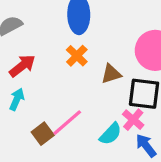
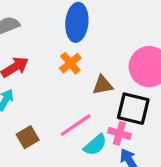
pink cross: (133, 120) -> (119, 133), turned -30
pink line: (67, 123) -> (76, 125), moved

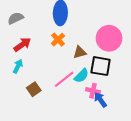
pink cross: (119, 133) -> (93, 91), moved
cyan semicircle: (95, 145) -> (81, 76), moved

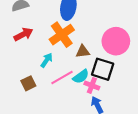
orange cross: (58, 40) -> (62, 35), size x1.6
cyan arrow: (18, 66) -> (47, 60), moved
pink cross: (93, 91) -> (92, 85), moved

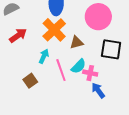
pink circle: (116, 41) -> (98, 17), moved
black square: (103, 69) -> (111, 49), moved
pink line: (62, 77) -> (61, 70), turned -70

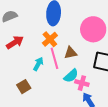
orange cross: (54, 30) -> (50, 39), size x0.7
pink line: (61, 70) -> (54, 58), moved

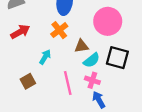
pink line: (54, 58) -> (68, 83), moved
cyan semicircle: (71, 76) -> (92, 60), moved

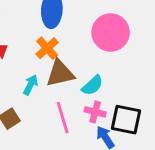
brown triangle: (81, 46) -> (60, 73), moved, size x1.5
black square: (117, 58) -> (126, 120), moved

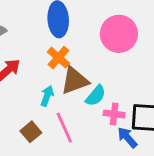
cyan semicircle: (92, 85) -> (96, 96), moved
pink line: (63, 118) -> (64, 128), moved

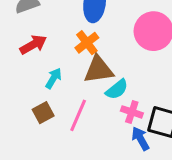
cyan arrow: (47, 96) -> (54, 78), moved
pink line: (64, 128) -> (78, 115), turned 36

